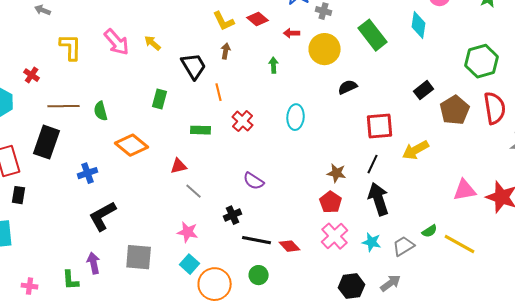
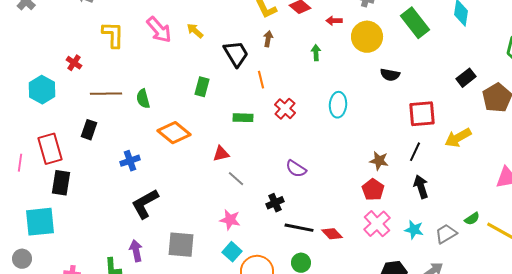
black semicircle: (348, 87) -> (390, 75), turned -144
black rectangle: (47, 142) -> (89, 130), size x0.6
black rectangle: (19, 195) -> (61, 183), size x1.4
black arrow: (379, 199) -> (421, 187), size x0.7

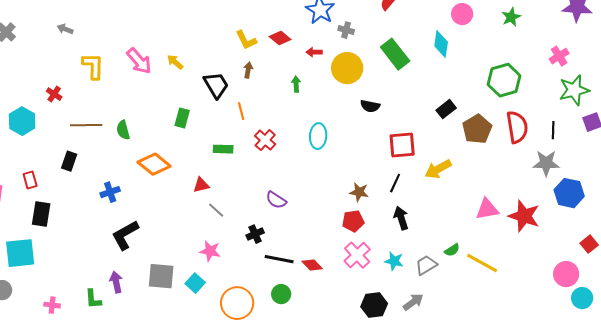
red rectangle: (50, 149) -> (30, 180), size x0.6
red pentagon: (373, 190) -> (353, 221), turned 30
cyan square: (232, 252) -> (195, 283), moved

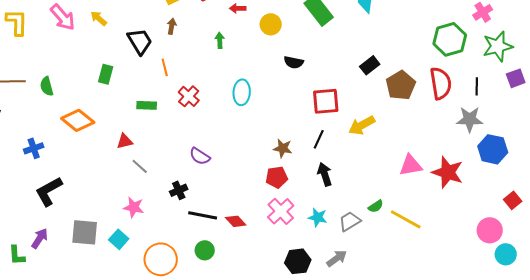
yellow circle: (347, 68) -> (271, 24), size x0.7
green hexagon: (504, 80) -> (450, 39), moved
purple arrow: (116, 282) -> (40, 238), turned 45

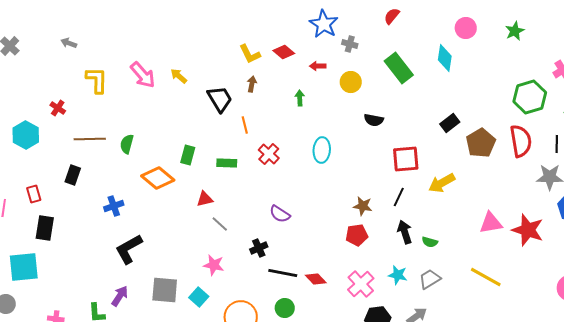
green rectangle: (106, 74) -> (188, 155), moved
green semicircle: (47, 86) -> (127, 144), turned 30
green semicircle: (376, 206) -> (430, 242), moved, turned 49
pink cross: (281, 211) -> (361, 284), moved

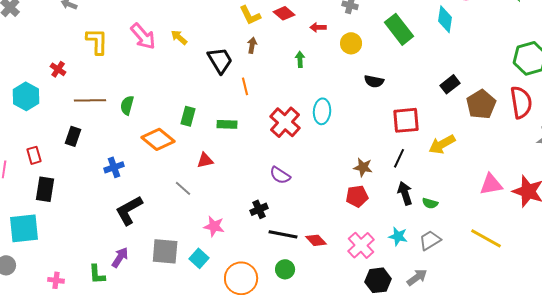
red cross: (269, 154) -> (285, 122), moved, size x1.4
gray line: (220, 224) -> (183, 188), moved

